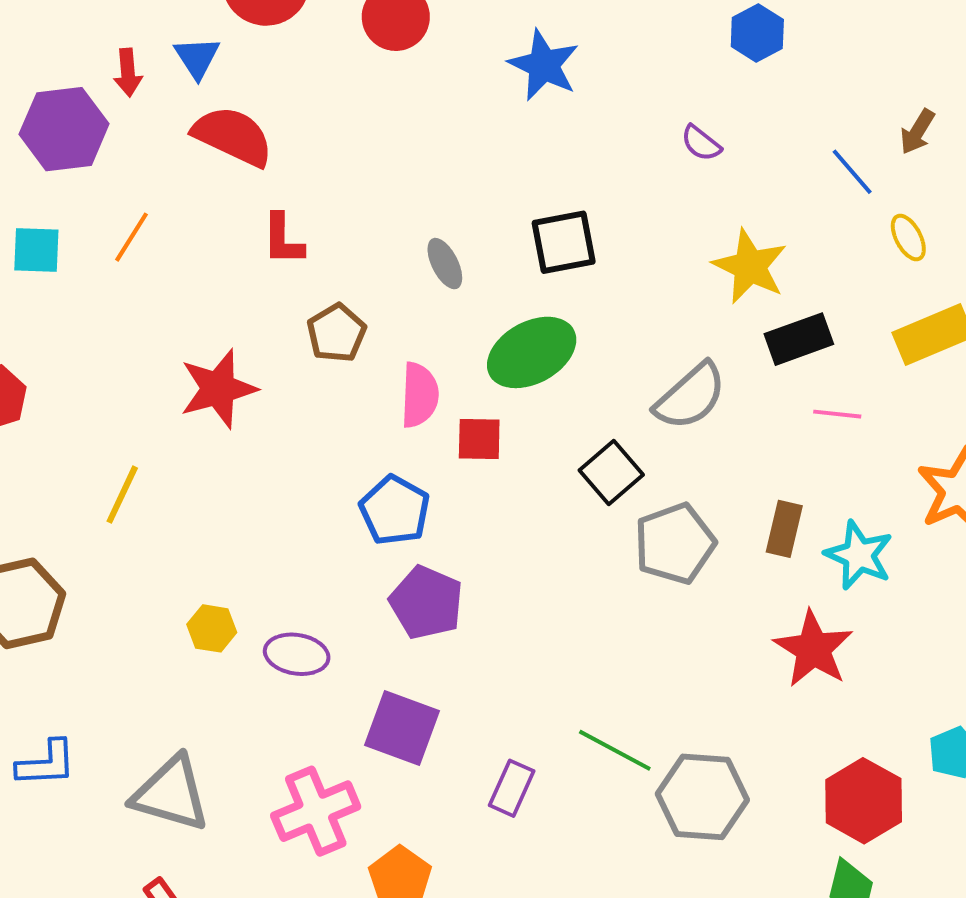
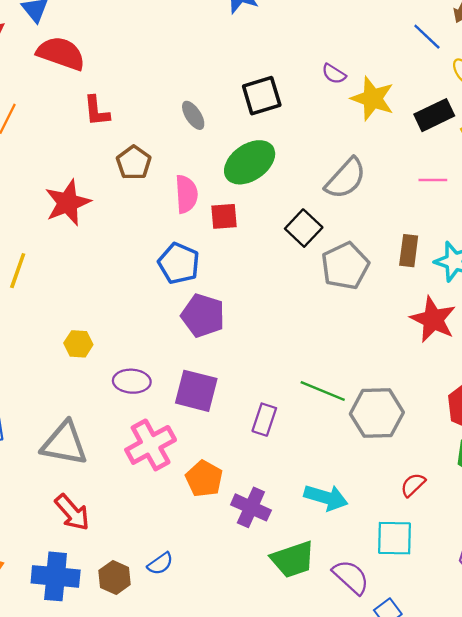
purple semicircle: (701, 143) -> (334, 74), moved
black rectangle: (799, 339) -> (434, 115), moved
purple ellipse: (297, 654) -> (132, 381), moved

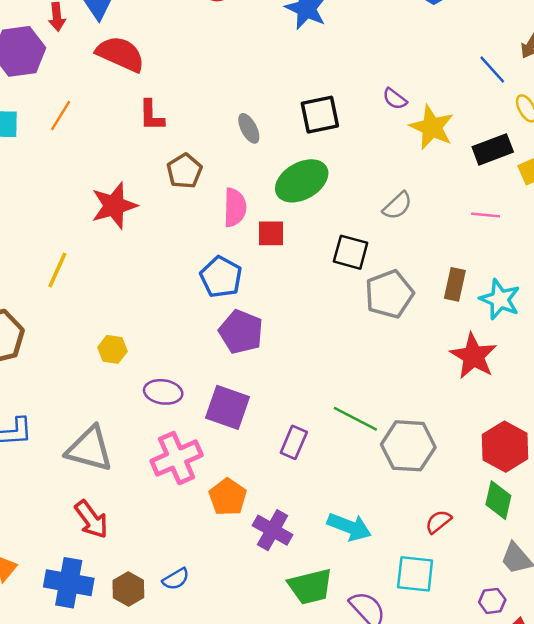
gray semicircle: (346, 178) -> (397, 206), size x0.7
black square: (304, 228) -> (351, 252), turned -33

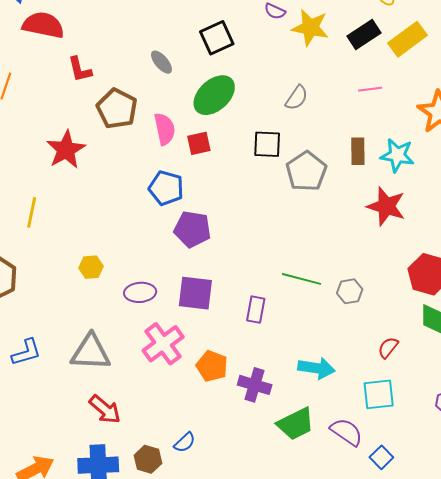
brown pentagon: (184, 171) -> (117, 109), size x1.4
gray hexagon: (408, 446) -> (350, 291), size x0.6

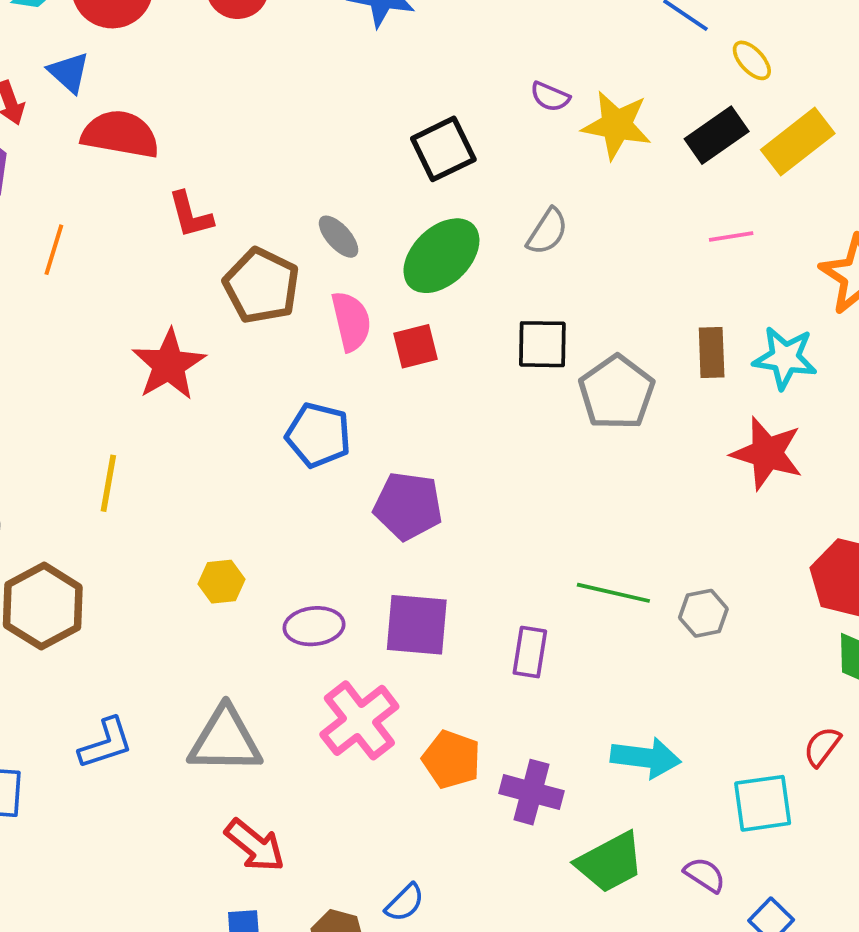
gray ellipse: (161, 62) -> (339, 237), moved
gray semicircle: (297, 98) -> (547, 231), moved
blue pentagon: (166, 188) -> (318, 435), moved
red semicircle: (388, 348) -> (822, 747), moved
purple semicircle: (346, 432) -> (705, 875), size x0.7

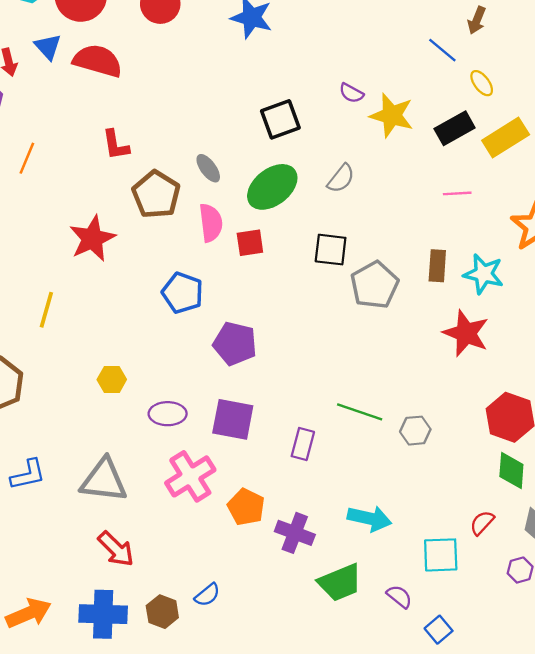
red semicircle: (120, 134) -> (98, 61), moved

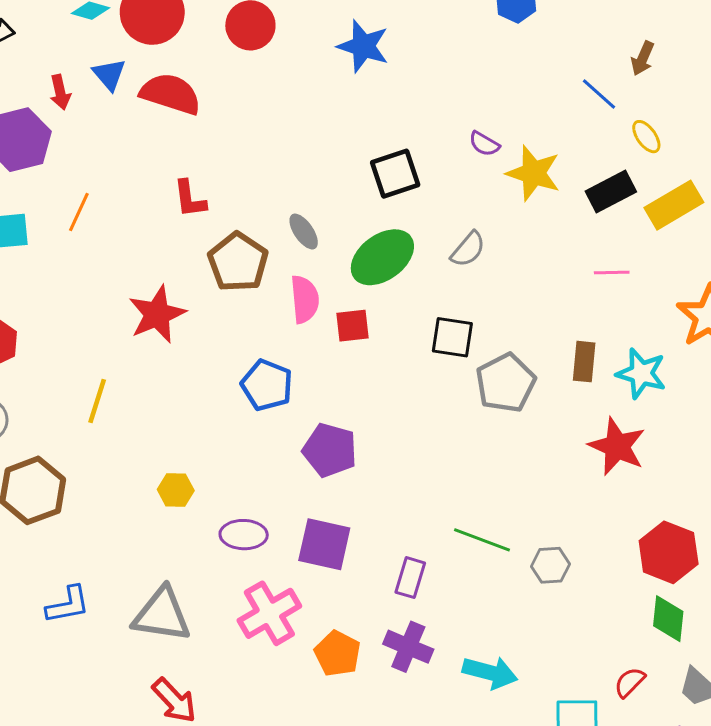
purple cross: (295, 533) -> (408, 647), moved

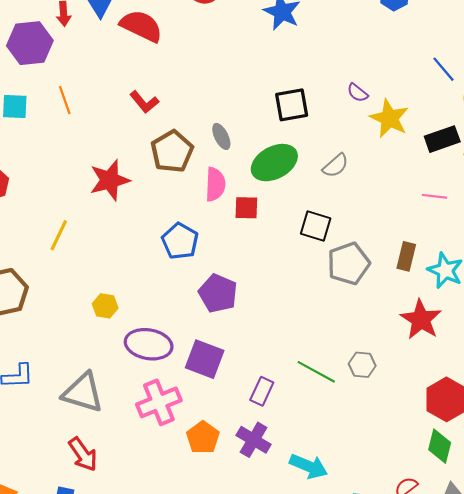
red L-shape: (190, 199) -> (144, 102), turned -40
orange line: (79, 212) -> (65, 100), turned -52
purple ellipse: (244, 535) -> (149, 344), size x1.4
gray hexagon: (550, 565) -> (362, 365), moved

